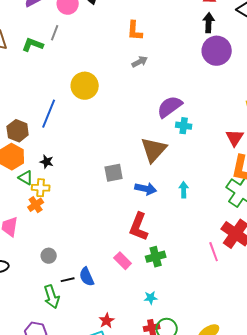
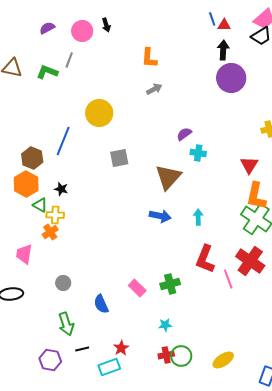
purple semicircle: (170, 107) -> (184, 134), size x0.6
gray square: (114, 173) -> (119, 158), moved
red L-shape: (139, 227) -> (205, 259), moved
black line: (68, 280) -> (82, 349), moved

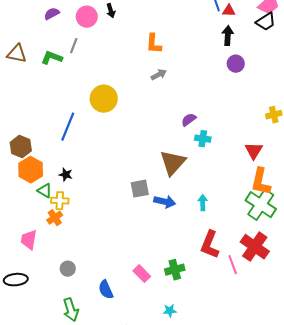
purple circle: (231, 78) -> (236, 64), size x0.6
brown hexagon: (32, 158) -> (21, 147), moved
gray square: (119, 158) -> (140, 189), moved

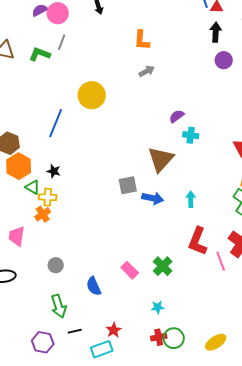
pink circle: (87, 17) -> (58, 13), moved
green cross: (175, 270) -> (163, 266), turned -30

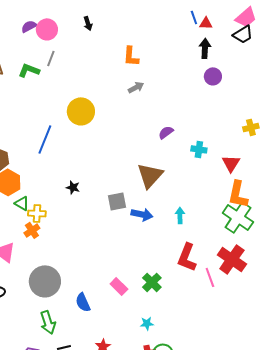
cyan cross: (191, 135) -> (199, 149), moved
black star: (54, 171) -> (73, 187), moved
gray circle: (56, 265) -> (45, 281), size x2.0

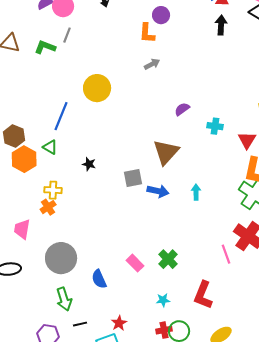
purple circle: (213, 76) -> (161, 15), moved
green triangle: (22, 203) -> (50, 147), moved
red L-shape: (187, 257) -> (203, 295), moved

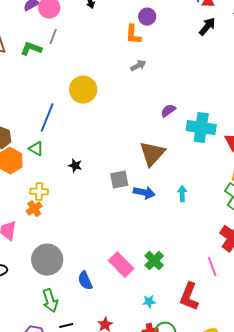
black arrow: (221, 25) -> (207, 27), turned 36
cyan cross: (215, 126) -> (201, 128), size x1.8
pink line: (226, 254) -> (212, 267), moved
pink rectangle: (135, 263) -> (121, 265), size x1.4

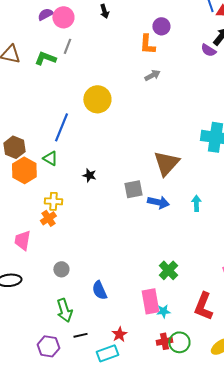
purple semicircle: (168, 111) -> (208, 50), moved, turned -112
gray circle: (47, 260) -> (61, 269), size x0.5
pink rectangle: (121, 265) -> (150, 301), moved, turned 35

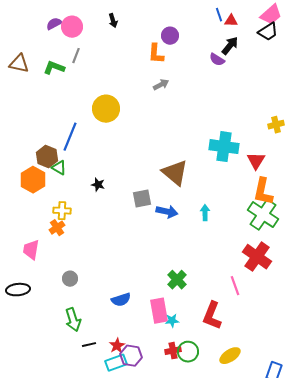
brown hexagon: (14, 147) -> (47, 157), moved
brown triangle: (166, 163) -> (175, 173), turned -32
blue semicircle: (99, 290) -> (121, 300), moved, turned -84
red star: (119, 334) -> (117, 346), moved
purple hexagon: (48, 346) -> (131, 356), moved

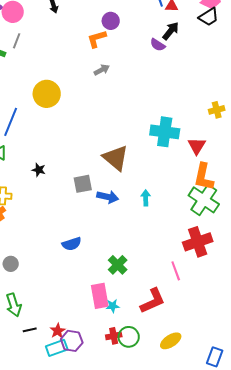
orange L-shape: (156, 54) -> (97, 39), turned 70
red cross: (257, 257) -> (198, 242), turned 36
blue semicircle: (121, 300) -> (72, 244), moved
red L-shape: (212, 316) -> (153, 301), turned -136

